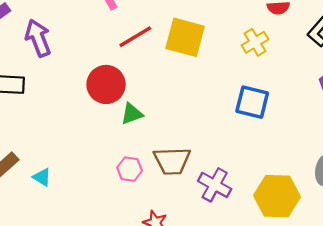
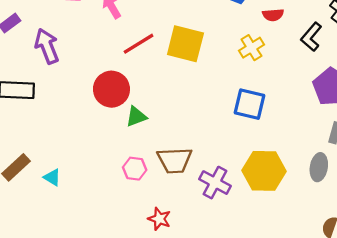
yellow hexagon: (277, 196) -> (264, 171), moved

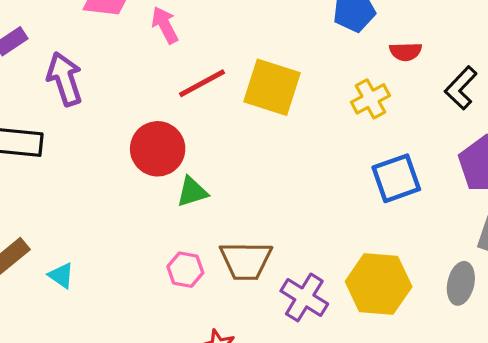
blue square: (250, 104) -> (396, 178), moved, turned -36

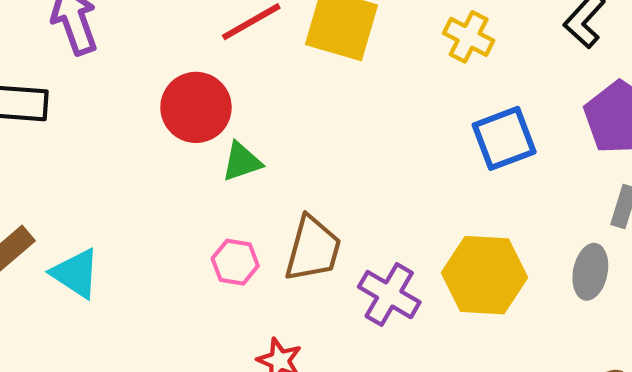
yellow cross: (370, 99) -> (469, 37), turned -33
brown trapezoid: (246, 261) -> (313, 249), turned -74
cyan triangle: (61, 275) -> (76, 273), size x1.5

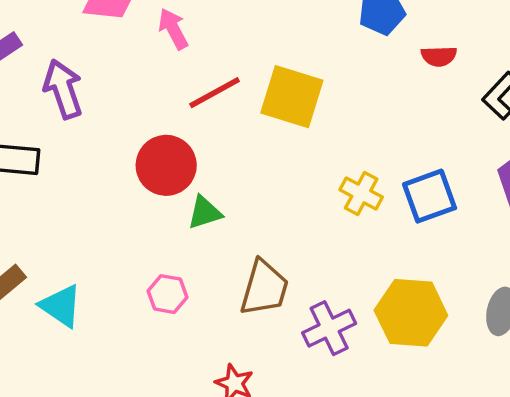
yellow cross: (469, 37) -> (361, 193), moved
pink hexagon: (235, 262) -> (168, 294), moved
purple cross: (389, 295) -> (329, 328), turned 33

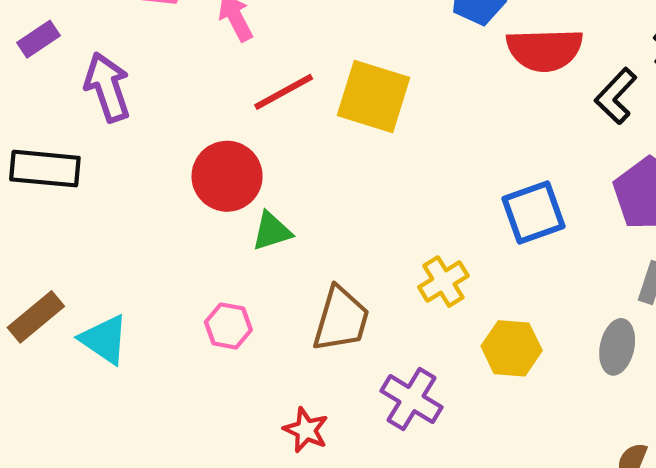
red semicircle: (439, 56) -> (545, 50), size x1.8
yellow cross: (361, 193) -> (443, 282), moved, turned 30
yellow hexagon: (411, 313) -> (512, 348), size x0.7
purple cross: (329, 328) -> (412, 399), moved, turned -33

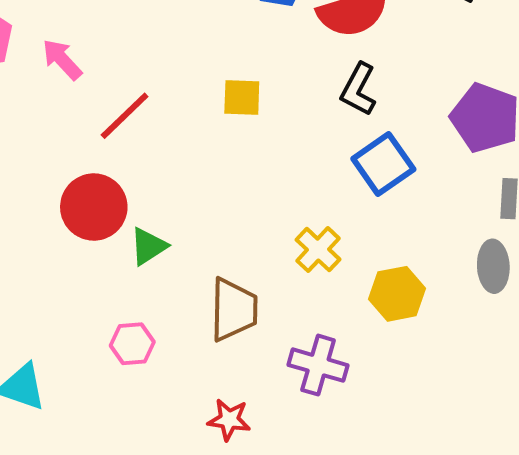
yellow square: (374, 96) -> (242, 97), moved, size x0.6
black L-shape: (616, 96) -> (358, 89), moved

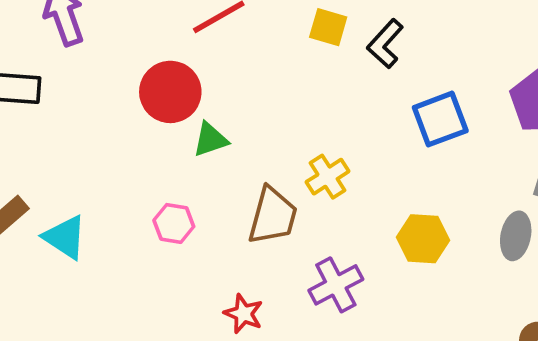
black L-shape: (358, 89) -> (385, 44), moved
yellow cross: (318, 250) -> (328, 177), moved
purple cross: (318, 365) -> (336, 285), turned 32

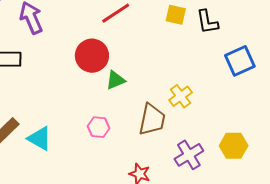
black L-shape: (385, 44) -> (207, 22), turned -48
yellow hexagon: (423, 239) -> (234, 146), moved

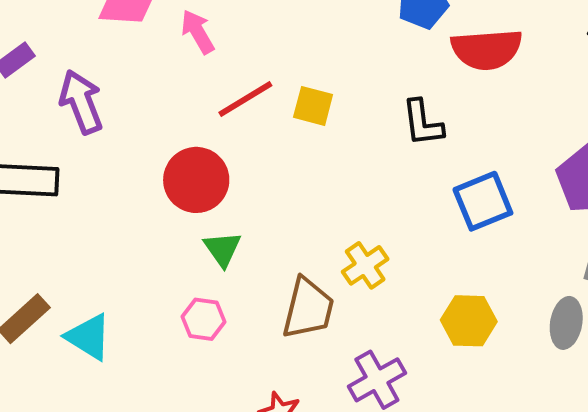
yellow square: (176, 15) -> (313, 106), moved
green triangle: (115, 80) -> (222, 249), moved, turned -45
yellow hexagon: (234, 146) -> (469, 321), moved

